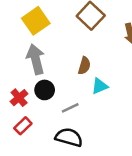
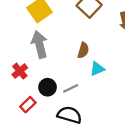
black circle: (45, 90) -> (48, 87), moved
red cross: (19, 98) -> (20, 71), moved

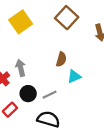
gray arrow: (39, 45) -> (21, 68), moved, size x0.7

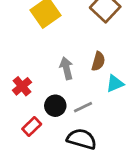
gray arrow: (21, 68) -> (66, 68), moved

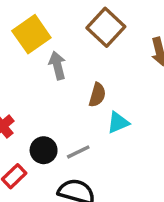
gray arrow: (66, 68) -> (57, 65), moved

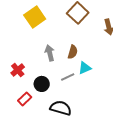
gray arrow: (57, 65) -> (50, 53), moved
gray line: (78, 152) -> (68, 77), moved

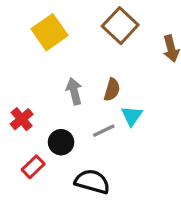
cyan triangle: (85, 68) -> (132, 116), turned -32

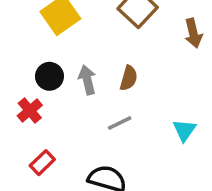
cyan triangle: (132, 116) -> (184, 130), moved
black circle: (61, 142) -> (49, 76), moved

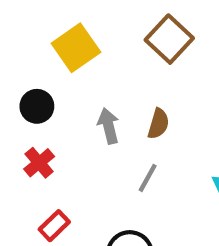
black circle: (49, 76) -> (37, 106), moved
gray line: (120, 123) -> (148, 178), turned -35

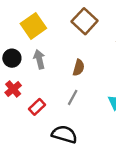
gray arrow: (109, 126) -> (39, 59), moved
red rectangle: (54, 226) -> (37, 107), moved

